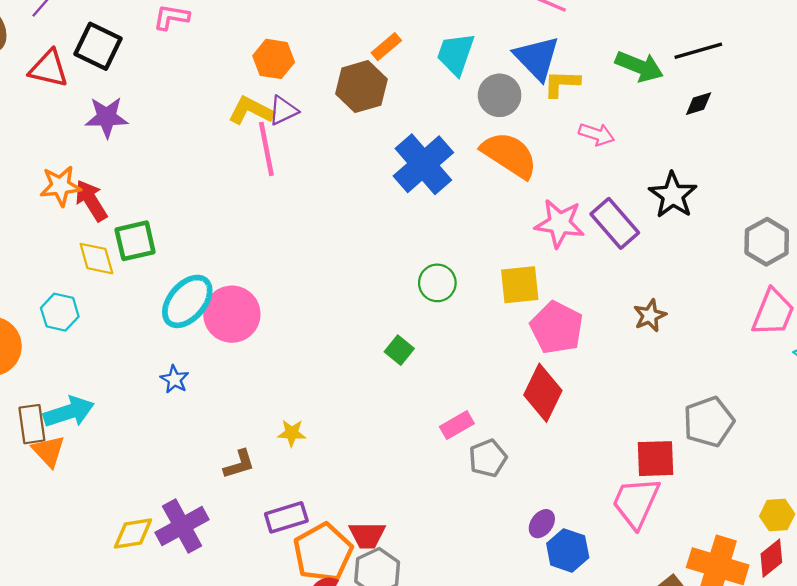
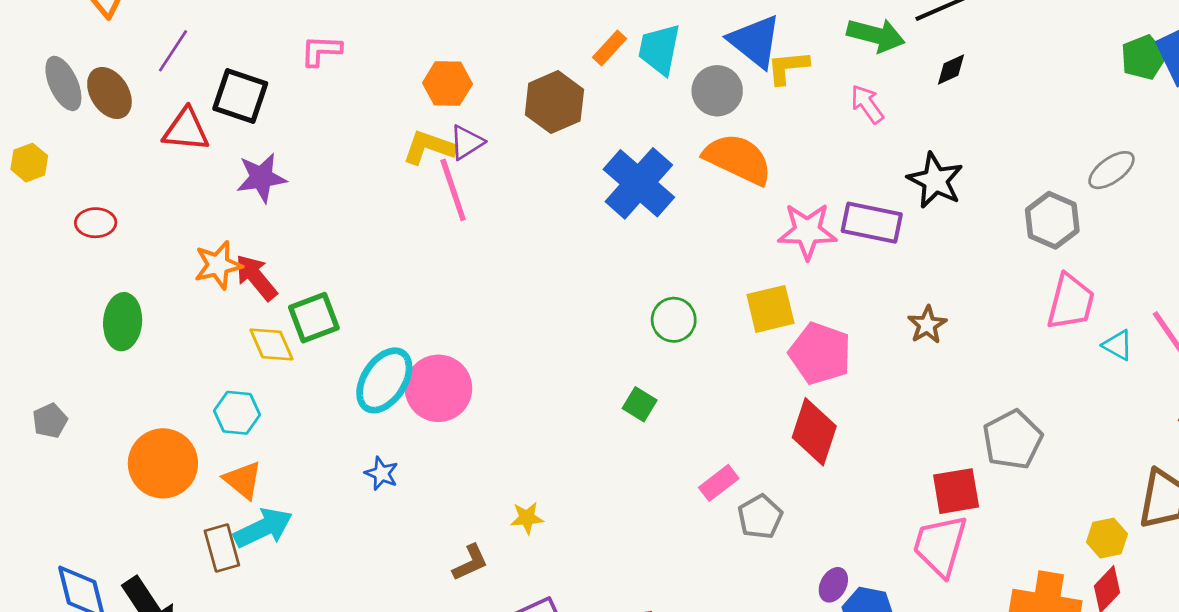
orange rectangle: (386, 47) -> (609, 48), moved
pink arrow: (597, 134) -> (867, 104), moved, turned -136
purple rectangle: (615, 223) -> (872, 223), turned -30
orange triangle: (49, 451) -> (243, 480), moved

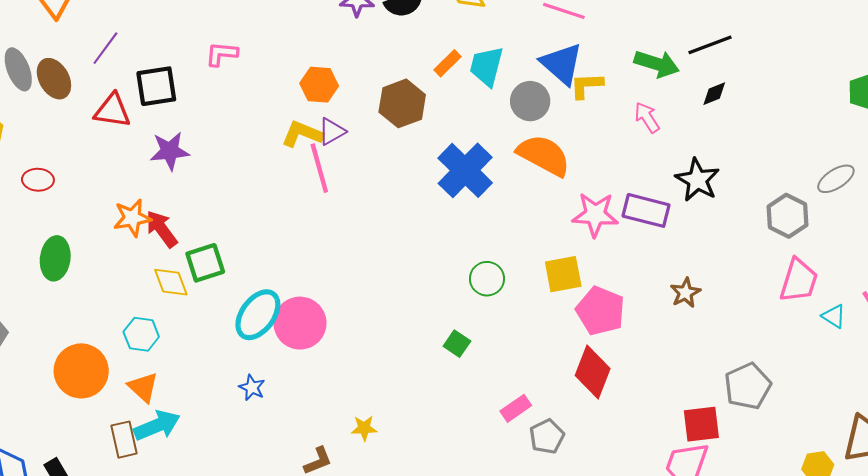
black square: (240, 96) -> (156, 86), turned -30

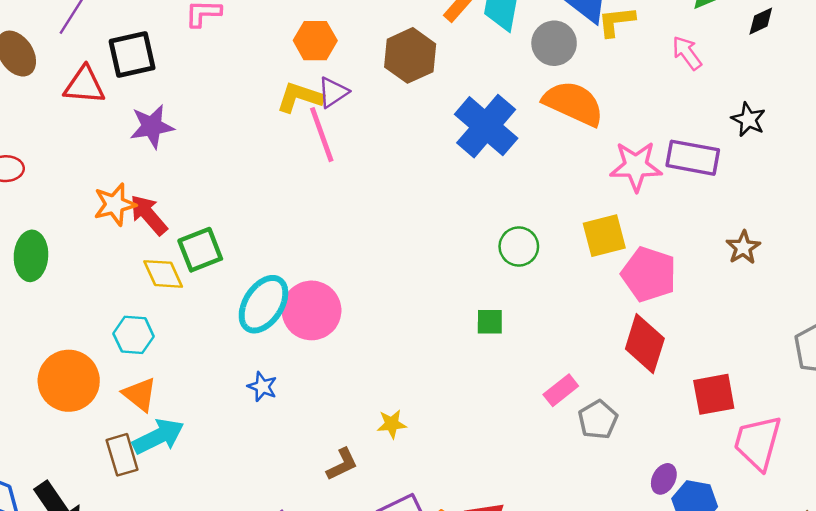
black star: (697, 180) -> (748, 119), size x0.7
green square: (457, 344) -> (490, 322), turned -30
red square: (701, 424) -> (714, 394), moved

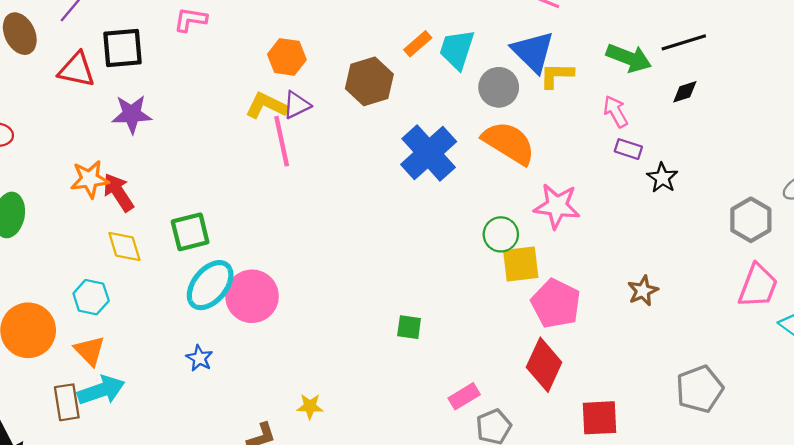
purple rectangle: (693, 158) -> (628, 149), moved, size x0.6
green circle: (519, 246) -> (501, 234), moved
green square: (200, 250) -> (190, 232), moved

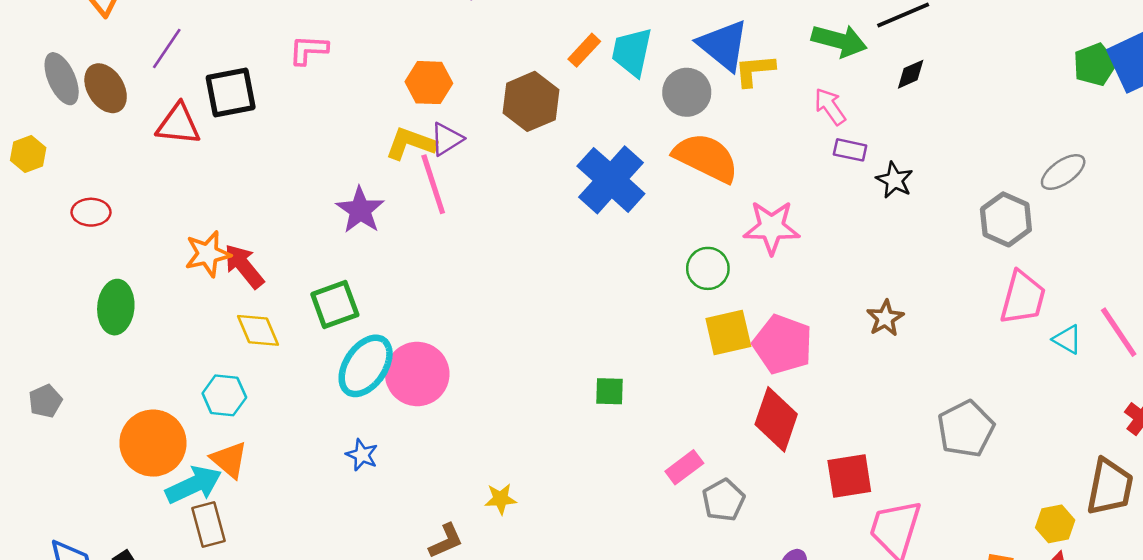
purple star: (132, 114) -> (360, 210), moved, turned -30
yellow square: (521, 264) -> (728, 332), moved
cyan arrow: (101, 390) -> (194, 485), moved

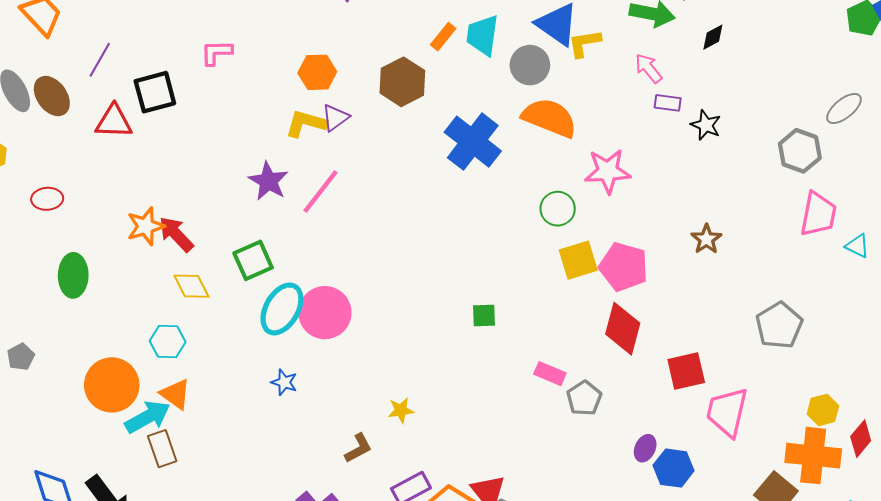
pink line: (433, 184) -> (320, 191), moved, turned 60
pink rectangle: (684, 467) -> (550, 374), turned 64
yellow hexagon: (1055, 524) -> (823, 410), moved

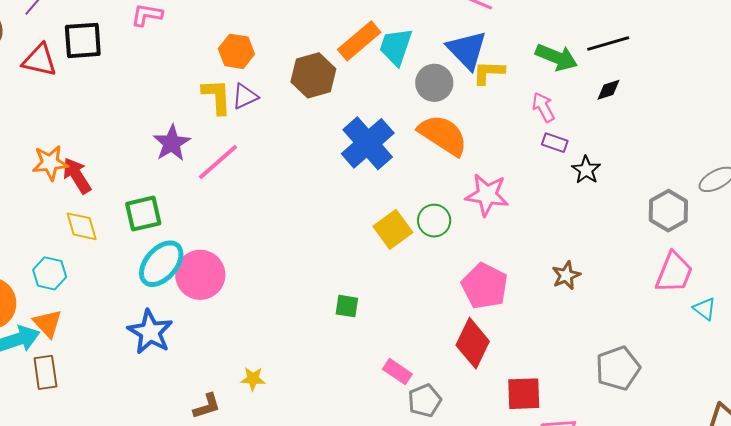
orange rectangle: (443, 37) -> (359, 41), size x1.6
yellow L-shape: (306, 123) -> (217, 97), turned 60
yellow square: (578, 260) -> (393, 229), moved, turned -30
blue star: (284, 382) -> (150, 332), size x1.8
brown rectangle: (162, 449) -> (45, 372), moved

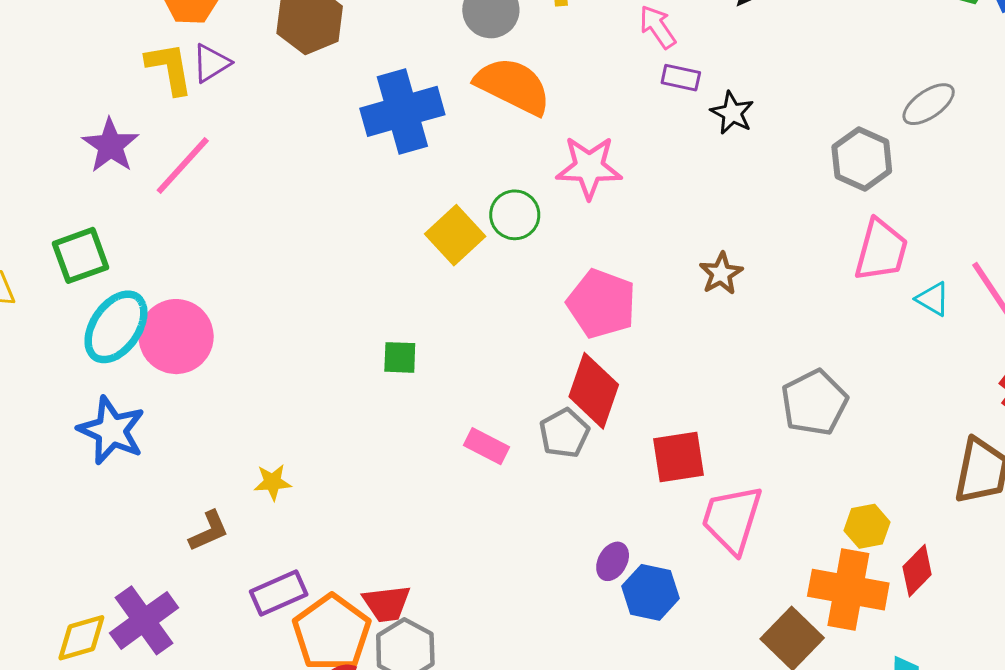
blue cross: (368, 143) -> (402, 111), turned 32
gray pentagon: (425, 401) -> (564, 433), moved

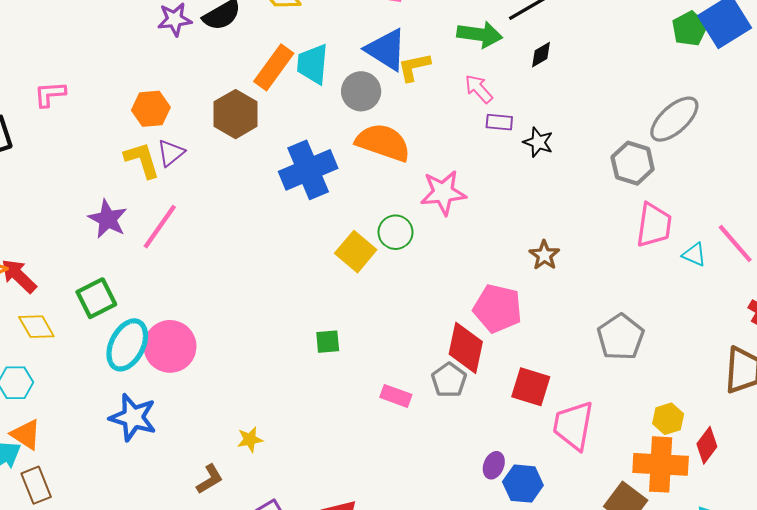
gray ellipse: (929, 104) -> (674, 119), size x1.4
pink pentagon: (601, 304) -> (498, 308), moved
red square: (679, 457) -> (531, 387), turned 33

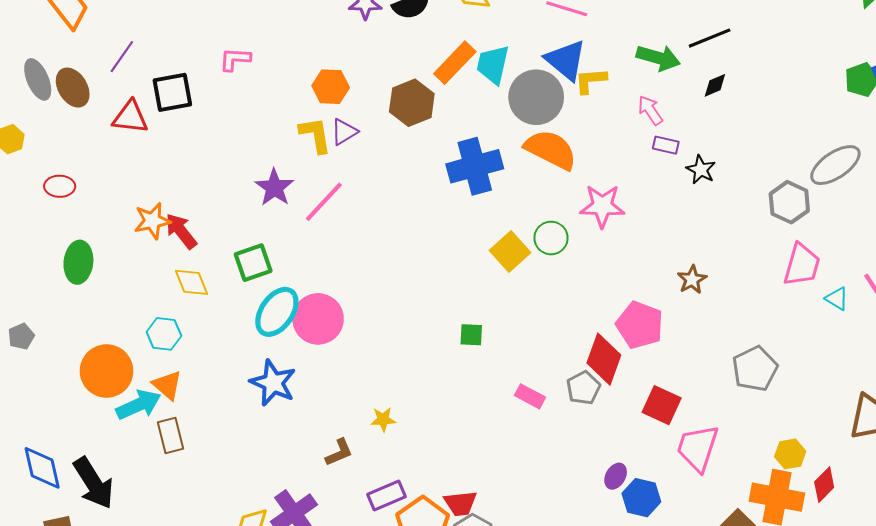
gray circle: (361, 91) -> (536, 97), size x1.4

